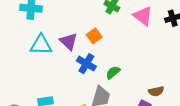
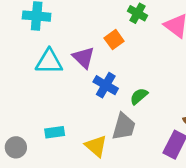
orange square: (94, 36) -> (114, 40), moved

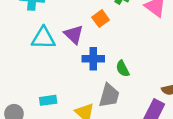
blue cross: (106, 85) -> (93, 59), turned -30
green semicircle: (139, 96) -> (123, 69), turned -77

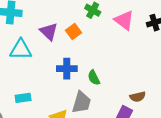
purple triangle: (74, 34) -> (49, 32), moved
cyan rectangle: (48, 100) -> (23, 98), moved

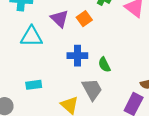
gray trapezoid: (81, 102) -> (92, 89), turned -45

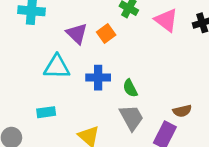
cyan triangle: (31, 37) -> (57, 67), moved
gray trapezoid: (92, 89) -> (131, 118), moved

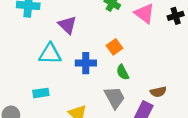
orange square: (106, 33) -> (115, 47), moved
green semicircle: (130, 88) -> (123, 72), moved

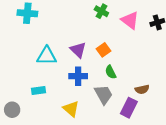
purple triangle: (67, 25) -> (78, 50), moved
blue cross: (86, 63) -> (78, 76), moved

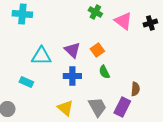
brown semicircle: (142, 89) -> (135, 89), turned -72
cyan rectangle: (39, 90) -> (26, 82), moved, turned 32
gray trapezoid: (104, 94) -> (97, 107), moved

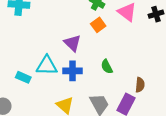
orange square: (97, 50) -> (98, 25), moved
cyan triangle: (41, 56) -> (47, 66), moved

